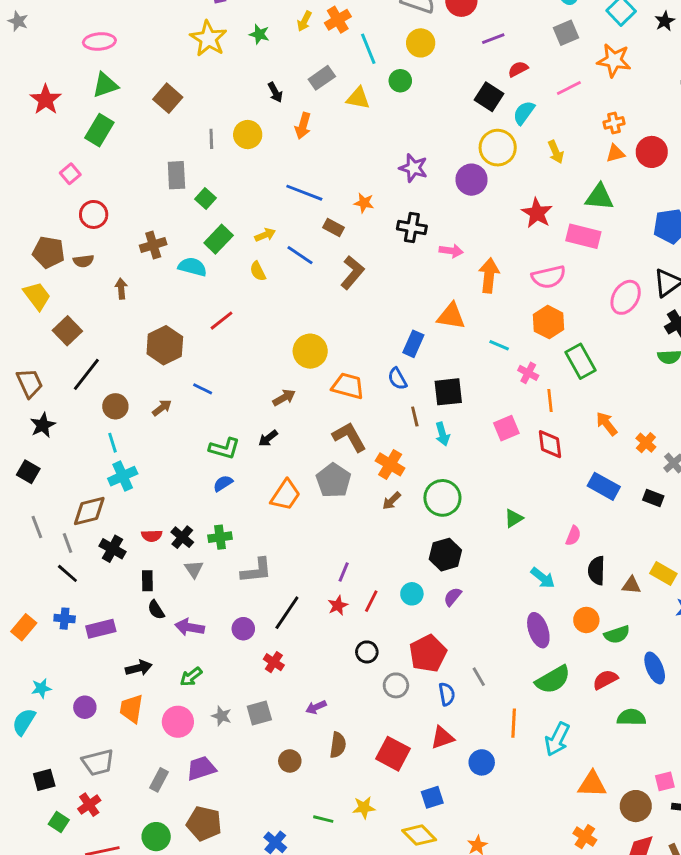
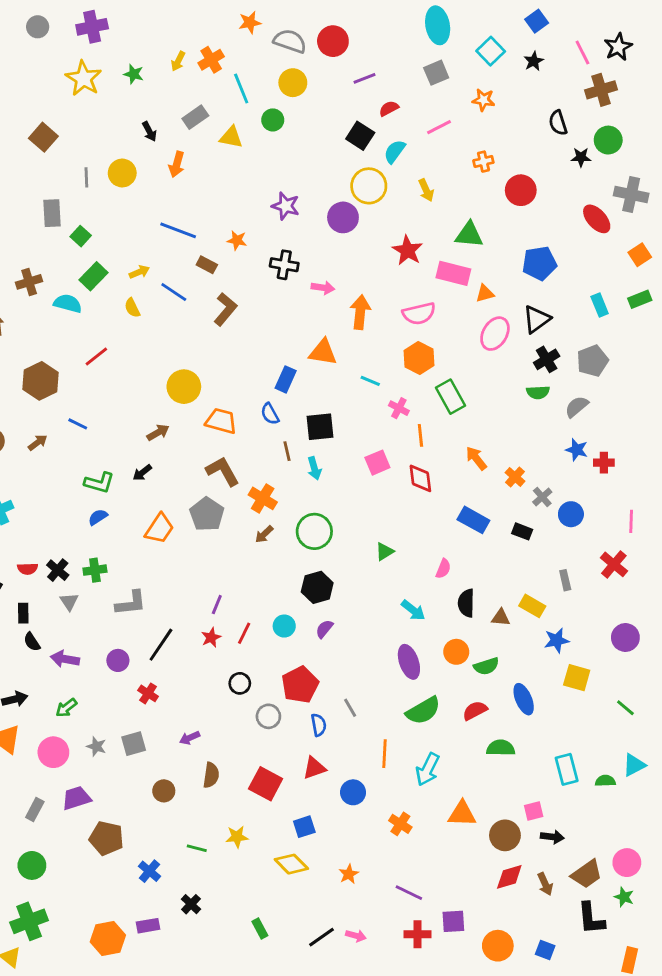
orange star: (614, 60) -> (483, 100), size x0.7
orange triangle: (615, 153) -> (485, 293), moved
brown pentagon: (204, 823) -> (106, 838), moved
orange cross: (585, 837) -> (400, 824), moved

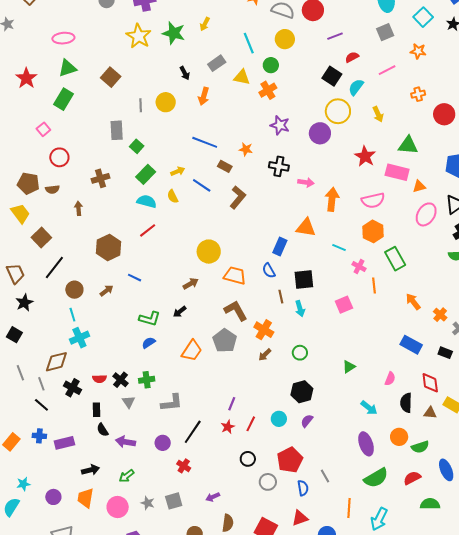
orange cross: (211, 60) -> (268, 90), moved
green star: (134, 74) -> (174, 33), size x1.6
cyan semicircle: (68, 303) -> (147, 201), moved
red diamond: (420, 478) -> (430, 383), moved
green circle: (314, 531) -> (300, 353), size x0.6

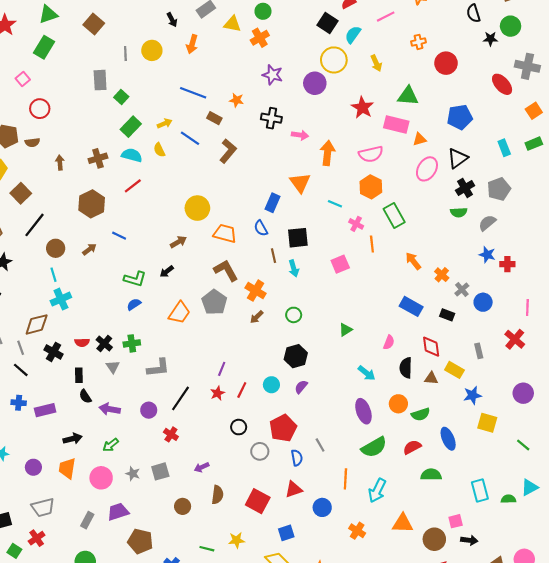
brown cross: (101, 178) -> (98, 158), moved
orange triangle: (306, 227) -> (300, 183), turned 45

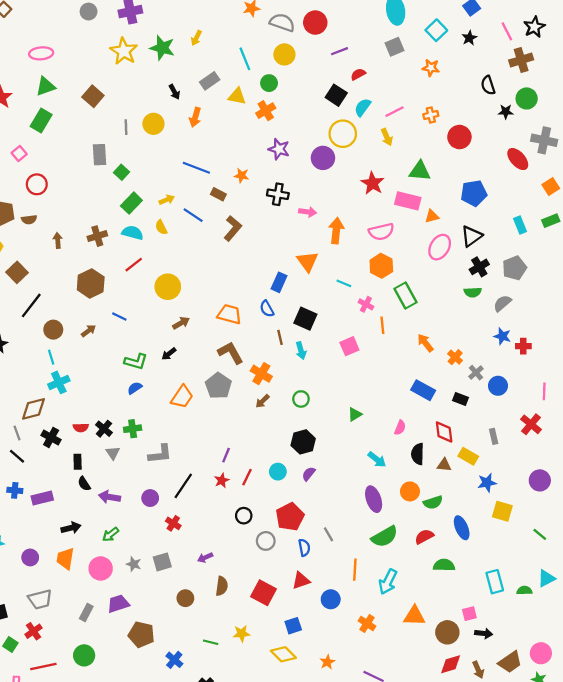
pink line: (386, 17) -> (395, 112), moved
yellow circle: (197, 208) -> (168, 287), moved
black square: (298, 238) -> (305, 319), turned 30

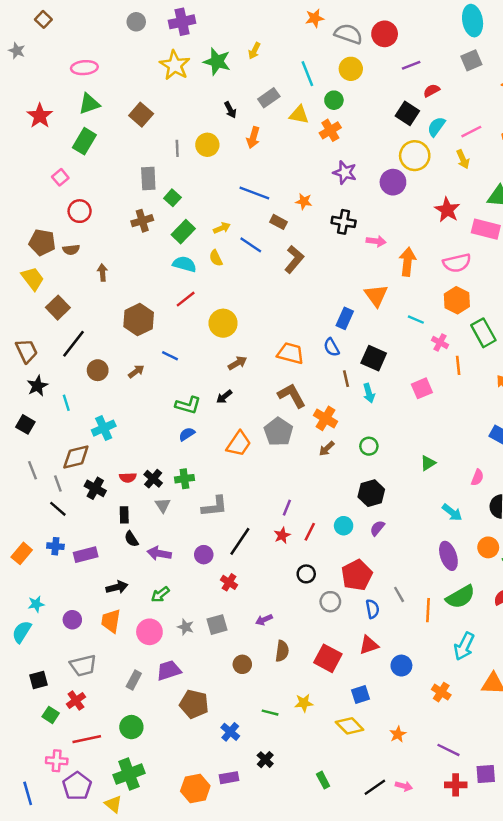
brown cross: (97, 236) -> (142, 221), moved
cyan line: (51, 357) -> (66, 403), moved
orange line: (355, 570) -> (428, 610), moved

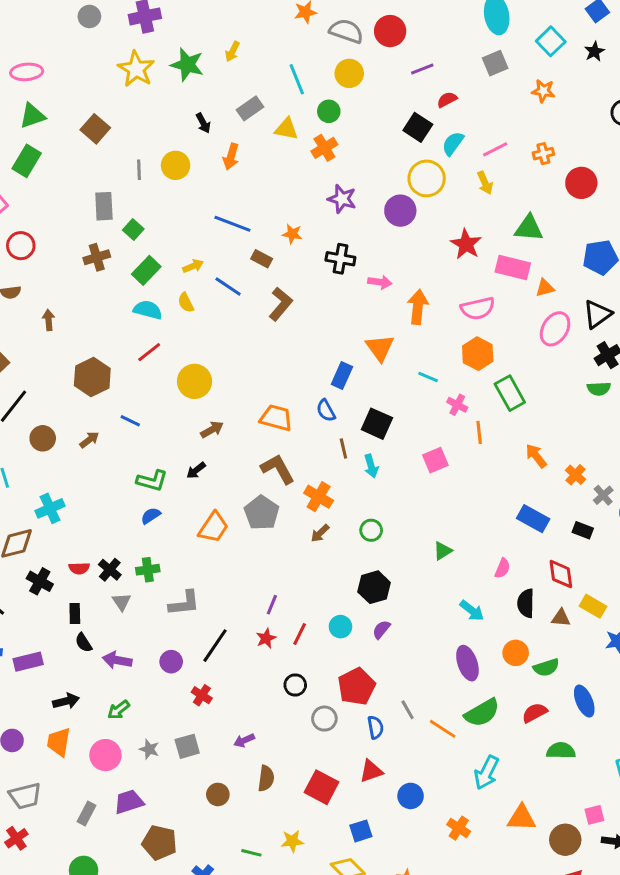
orange line: (428, 610) -> (443, 729), turned -60

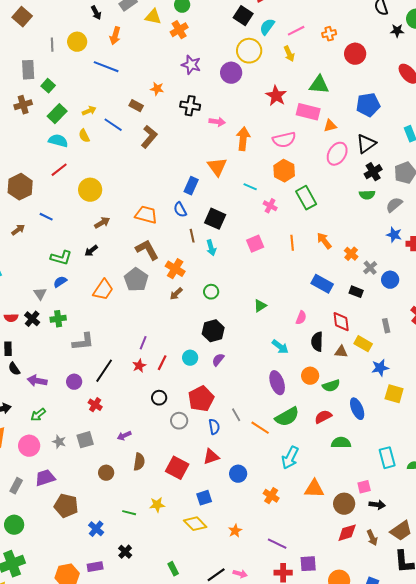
blue line: (232, 224) -> (106, 67), moved
orange line: (479, 432) -> (292, 243), moved
gray triangle: (122, 602) -> (40, 294), moved

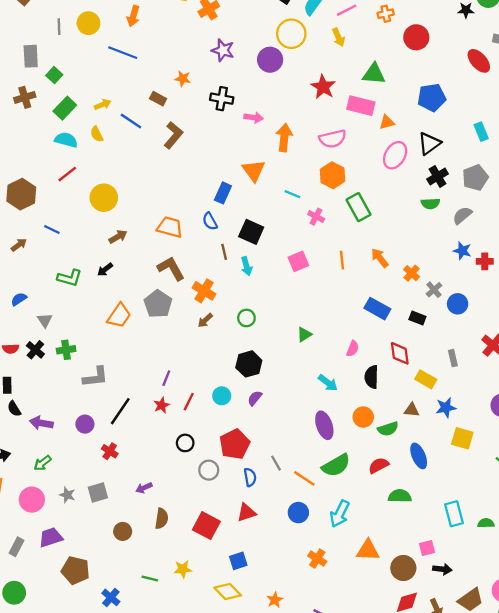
blue semicircle: (60, 282) -> (19, 299), moved
brown triangle: (341, 352) -> (412, 410), moved
blue circle: (238, 474) -> (298, 513), moved

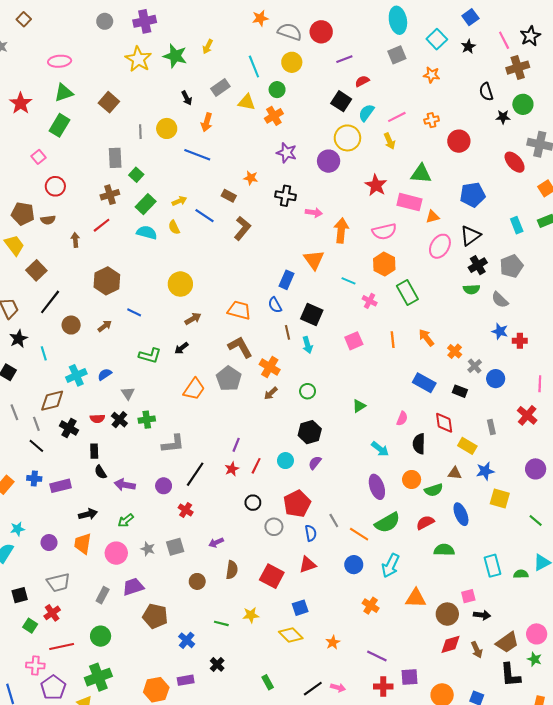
red line: (67, 174) -> (102, 225), moved
gray semicircle: (462, 215) -> (500, 300), turned -96

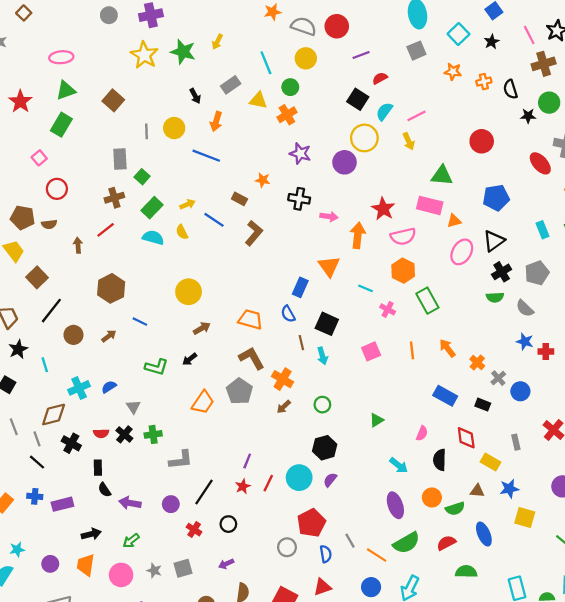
orange cross: (432, 120) -> (484, 82), moved
red star: (376, 185) -> (383, 209), moved
cyan circle: (285, 461) -> (299, 478), size x1.5
black circle: (253, 503) -> (228, 524), moved

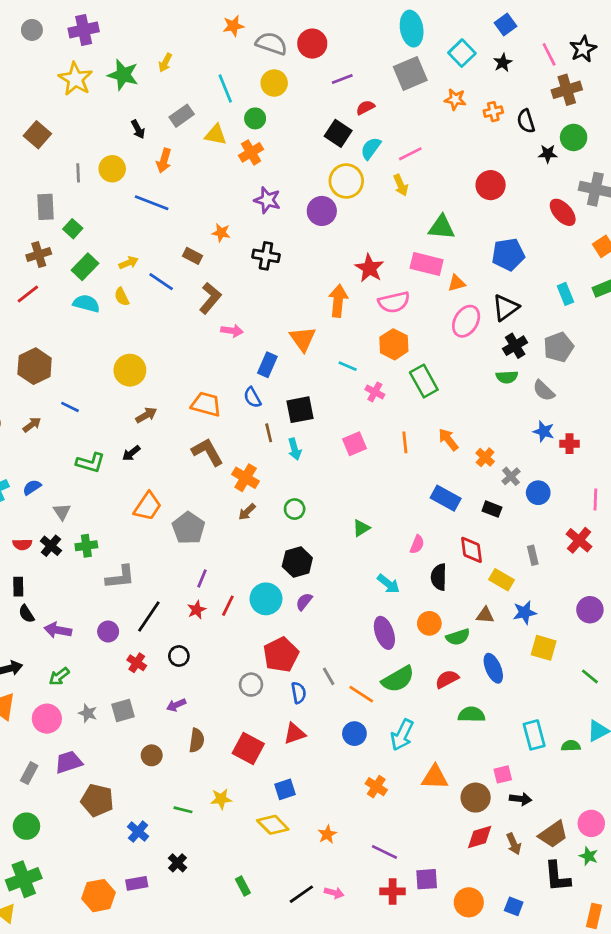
gray square: (416, 51) -> (410, 73), size x1.4
pink arrow: (329, 217) -> (232, 331), moved
black square: (327, 324) -> (300, 410), turned -35
gray pentagon: (239, 391) -> (188, 528), moved

